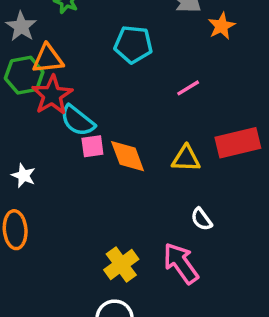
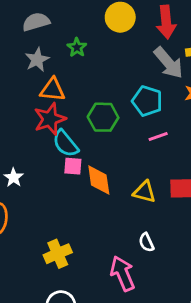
cyan pentagon: (133, 44) -> (147, 101), moved
green hexagon: (24, 75) -> (103, 117), moved
yellow cross: (121, 264) -> (58, 254), moved

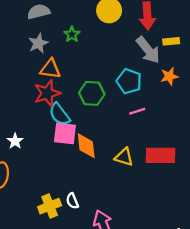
pink square: (73, 166) -> (65, 133), size x1.5
white semicircle: (146, 242) -> (72, 201), moved

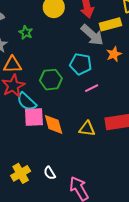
yellow rectangle: (171, 41) -> (110, 24), size x1.5
yellow cross: (50, 206) -> (21, 173), moved

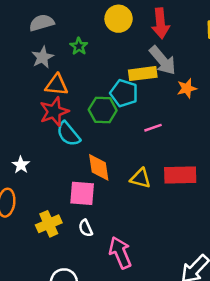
yellow rectangle: (110, 24) -> (143, 74), moved
cyan pentagon: (81, 64) -> (124, 93), moved
pink square: (34, 117) -> (82, 193), moved

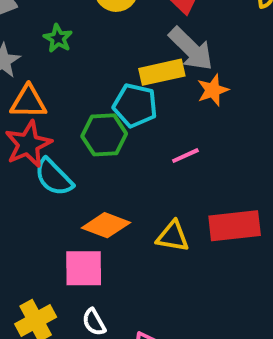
orange star: (187, 88) -> (213, 90), moved
orange diamond: (99, 167) -> (106, 225), turned -56

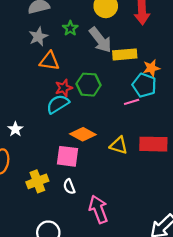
gray arrow: (191, 49) -> (100, 40), moved
cyan pentagon: (135, 105) -> (144, 85), moved
red star: (28, 144) -> (64, 88), moved, size x0.7
cyan semicircle: (54, 177) -> (58, 104), turned 95

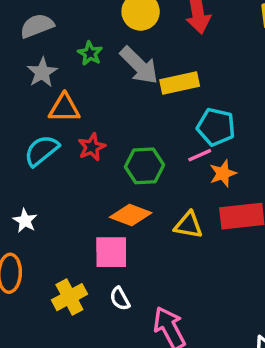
orange star: (151, 68) -> (223, 173), moved
green hexagon: (89, 85) -> (144, 166), moved
cyan semicircle: (58, 104) -> (42, 151), moved

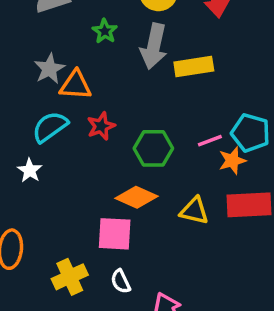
gray arrow: (139, 65) -> (154, 46), turned 54
gray star: (42, 72) -> (49, 69), moved
cyan pentagon: (216, 127) -> (251, 133), moved
white star: (25, 221) -> (30, 170), moved

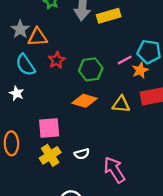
cyan semicircle: (50, 127) -> (25, 65), turned -80
pink square: (115, 234) -> (49, 128), moved
white semicircle: (121, 281) -> (82, 154), turned -72

